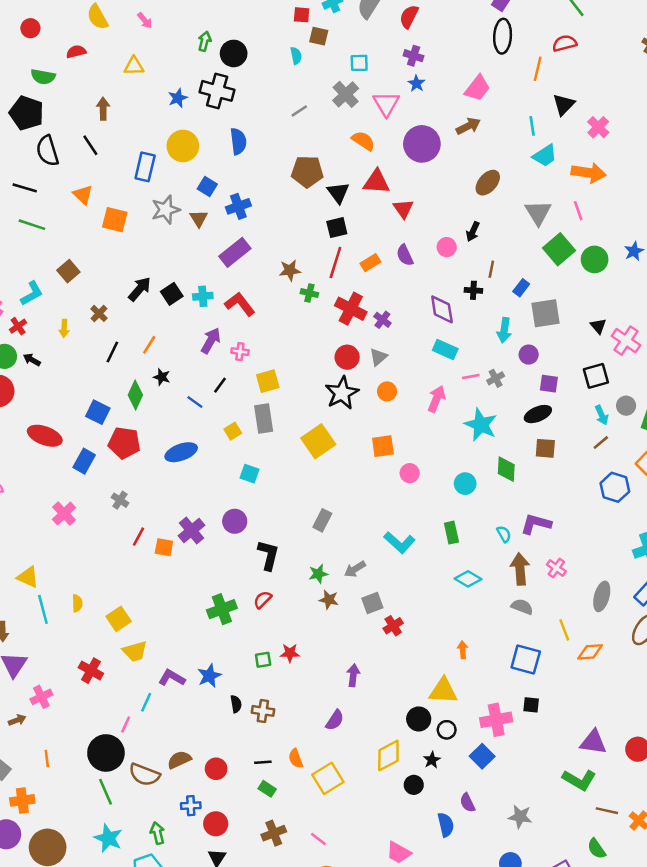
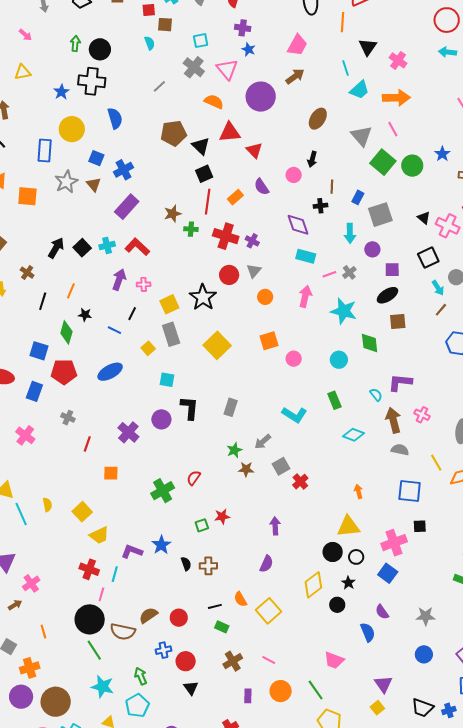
black star: (342, 393) -> (203, 297), moved
orange square: (164, 547) -> (111, 473), moved
black L-shape: (268, 555) -> (190, 408), moved
red cross: (91, 671) -> (89, 569), moved

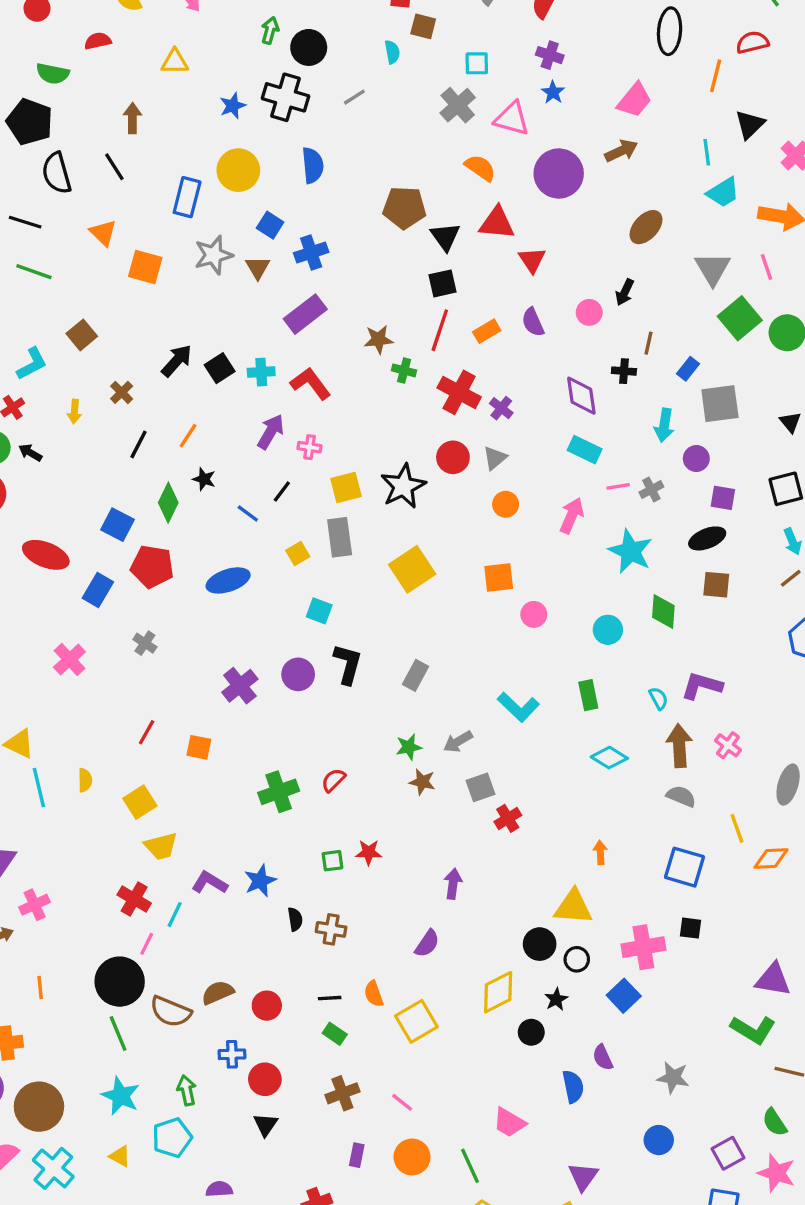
pink triangle: (227, 69) -> (512, 119), turned -45
gray line: (159, 86) -> (354, 97), moved
red line: (87, 444) -> (147, 732), moved

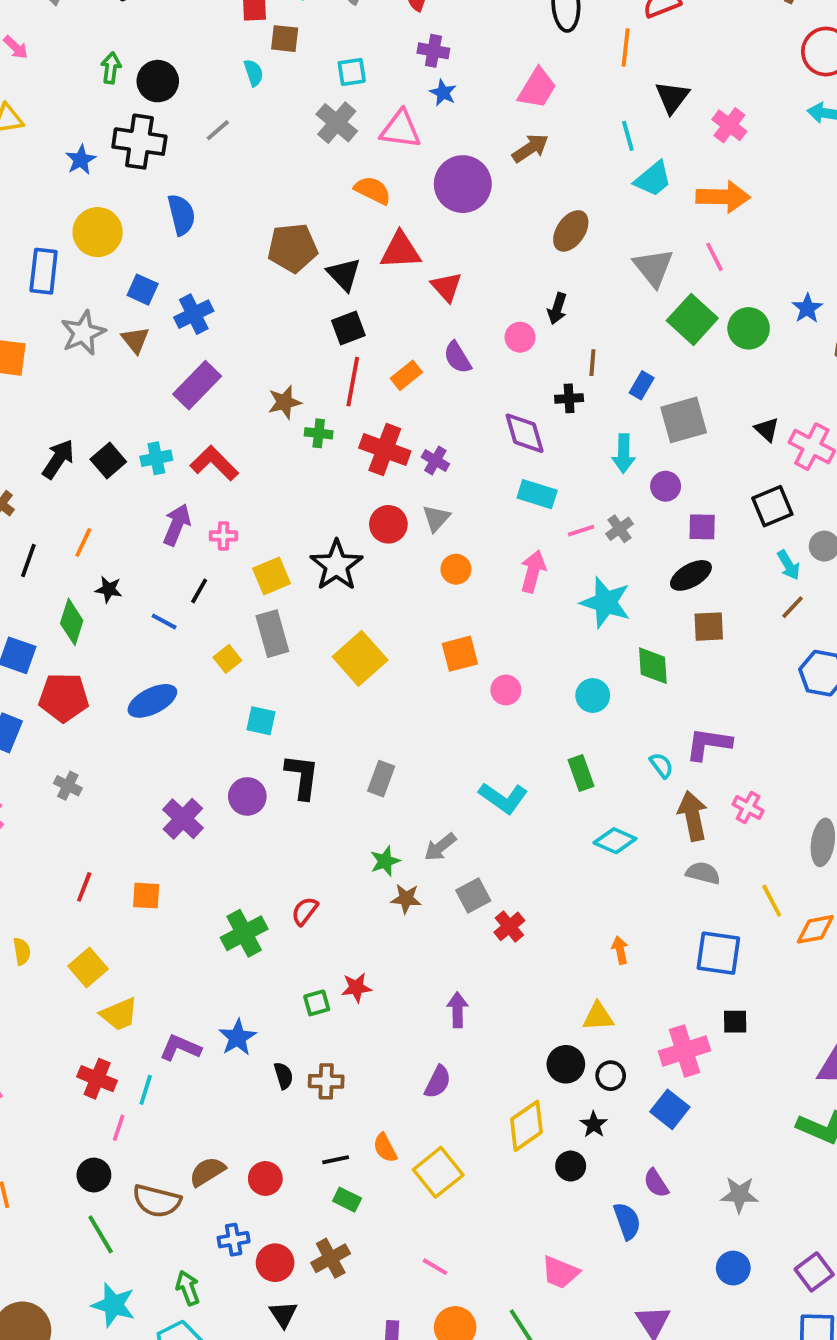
yellow triangle: (573, 907) -> (598, 1017), size x0.7
black circle: (120, 982) -> (94, 1175), size x0.6
brown cross: (342, 1093) -> (331, 1258), moved

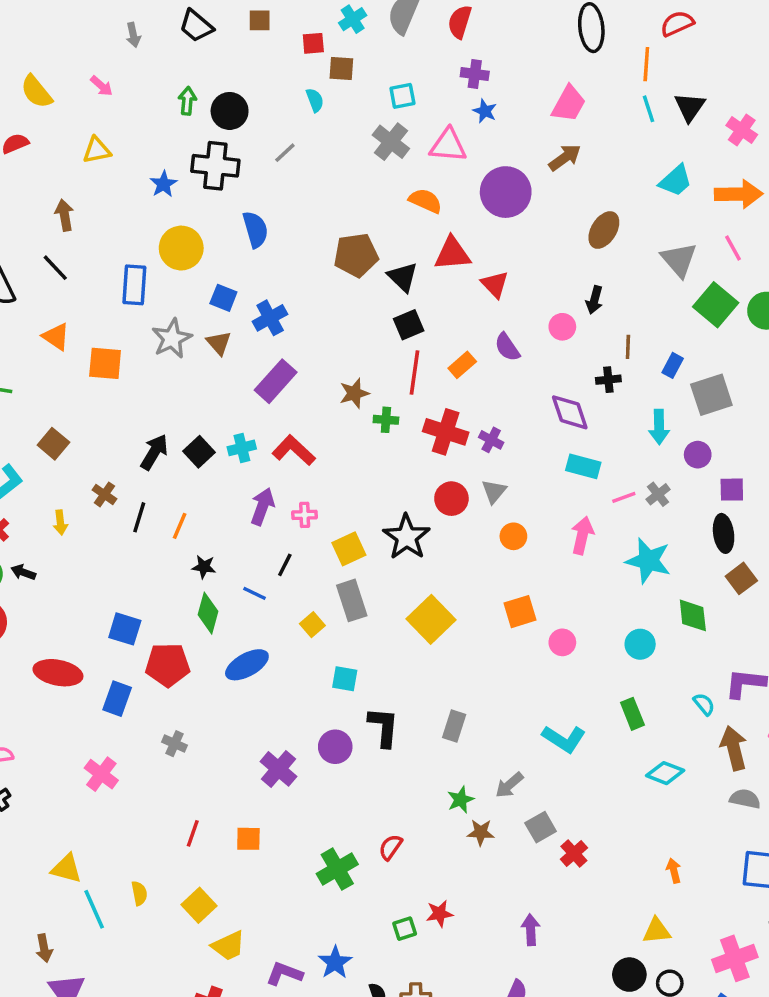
cyan line: (628, 136) -> (648, 109), moved
black line: (28, 561) -> (139, 517), moved
black ellipse: (691, 575) -> (724, 533), turned -66
green diamond: (72, 622) -> (208, 613), moved
brown square: (709, 627) -> (741, 578), turned -32

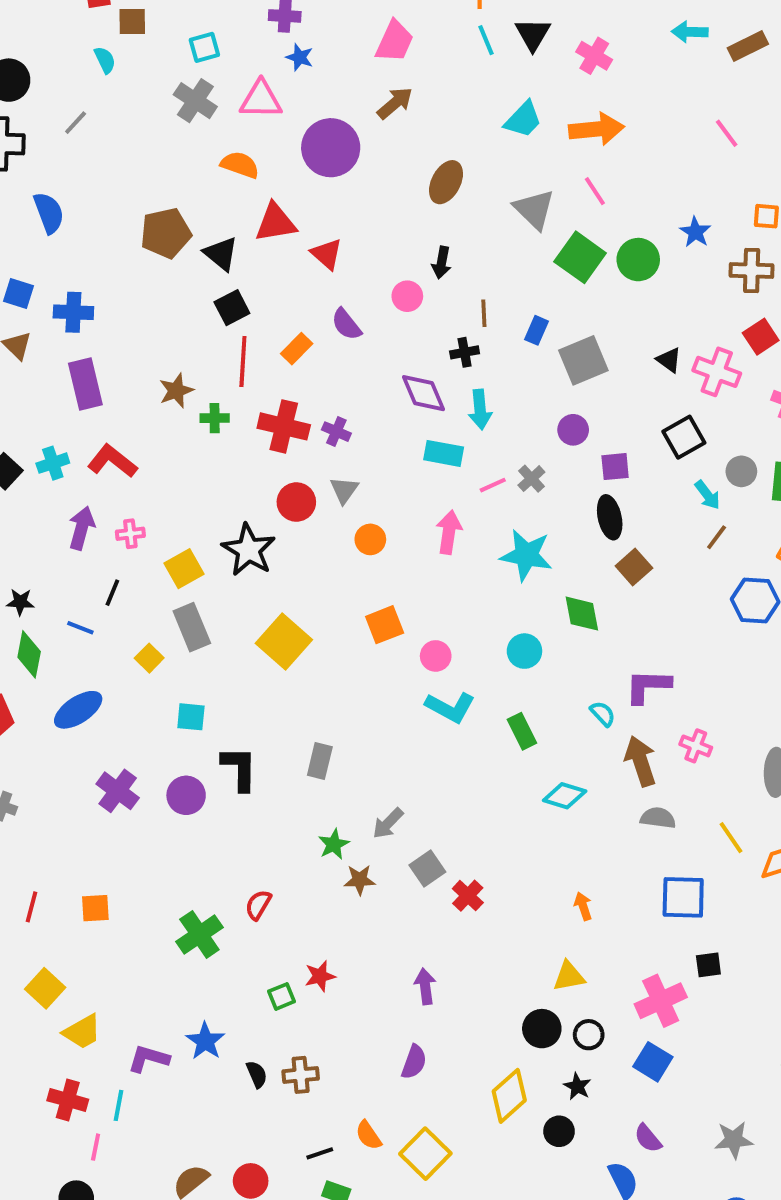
blue cross: (270, 318) -> (73, 312), turned 36
purple rectangle: (276, 381) -> (85, 384), turned -51
cyan arrow: (659, 427) -> (480, 410), moved
cyan L-shape: (564, 739) -> (450, 707), moved
purple cross: (279, 769) -> (118, 791), moved

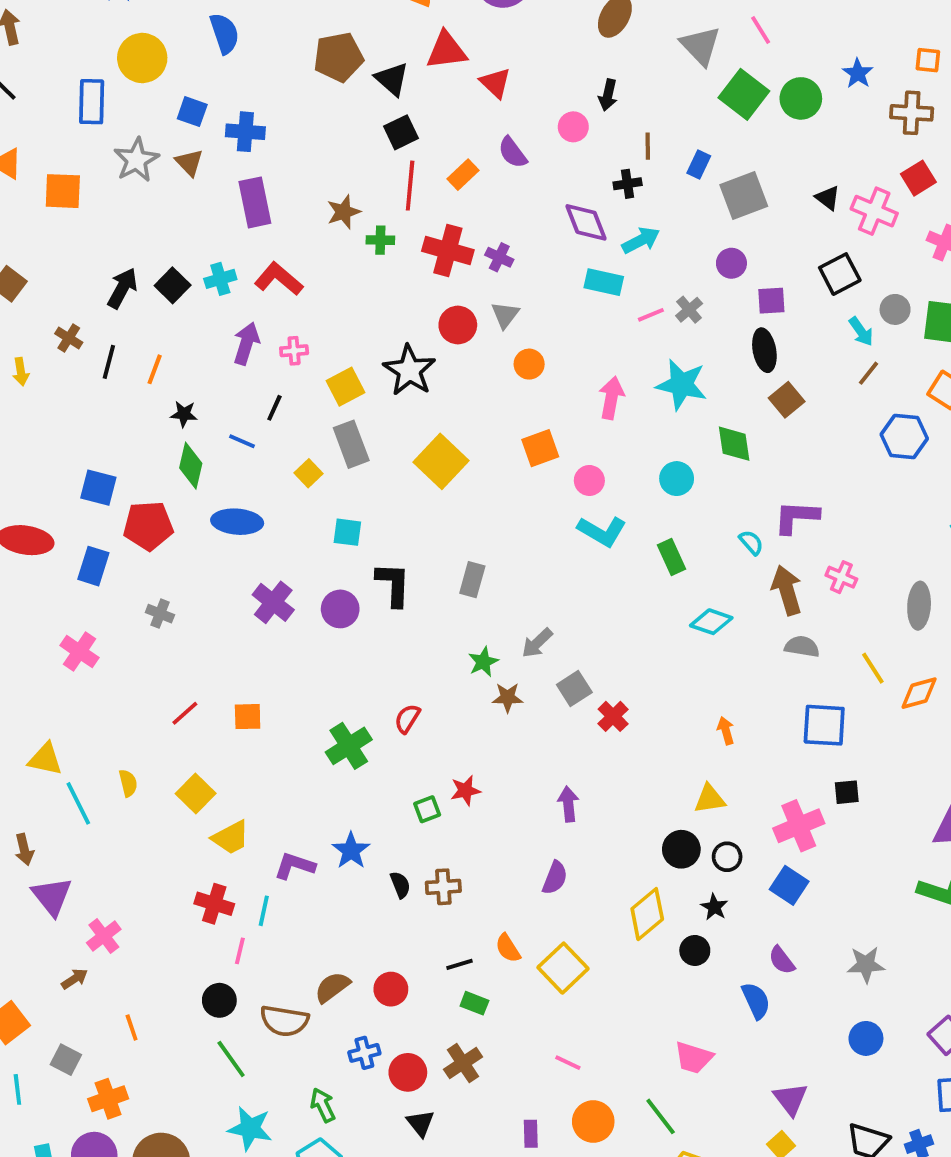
cyan arrow: (480, 410) -> (641, 240), turned -114
pink arrow: (449, 532) -> (611, 398), moved
blue ellipse: (78, 710) -> (237, 522), turned 36
red line: (31, 907) -> (185, 713), turned 32

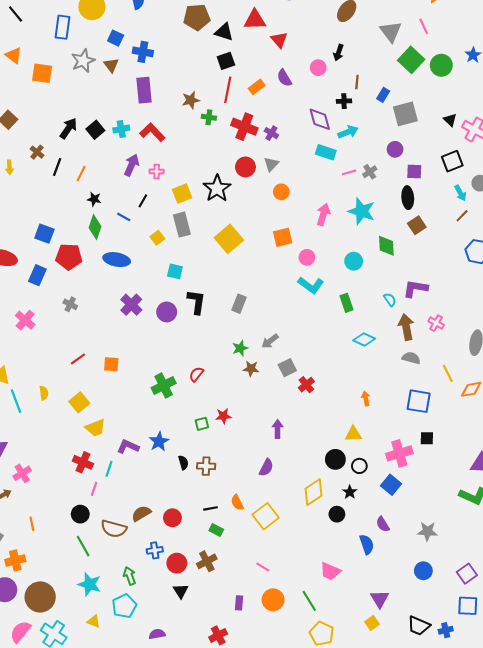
black triangle: (392, 79) -> (224, 32), turned -30

